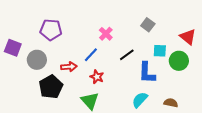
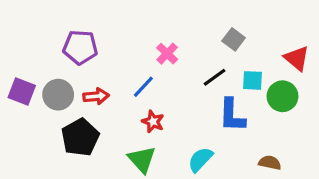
purple square: (13, 48) -> (22, 92), moved
black line: (127, 55) -> (215, 77), moved
red arrow: (69, 67) -> (96, 96), moved
cyan semicircle: (140, 100) -> (200, 159), moved

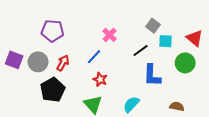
cyan square: (252, 80) -> (165, 41), moved
red arrow: (96, 96) -> (63, 63), turned -56

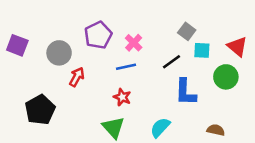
purple pentagon: (53, 31) -> (98, 35), moved, turned -30
blue line: (94, 57) -> (126, 67), moved, turned 35
purple square: (14, 60) -> (17, 45), moved
gray circle: (38, 62) -> (59, 53), moved
black pentagon: (53, 90) -> (40, 110), moved

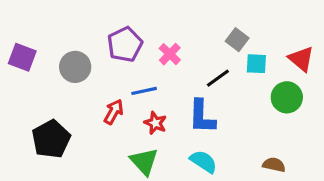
blue line: (126, 67) -> (144, 91), moved
red arrow: (77, 77) -> (114, 112), moved
blue L-shape: (185, 92) -> (202, 117), moved
cyan semicircle: (160, 127) -> (203, 161), turned 80

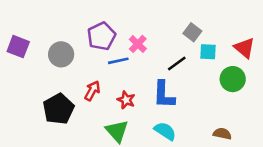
blue line: (144, 91) -> (118, 61), moved
black pentagon: (51, 139) -> (58, 109), moved

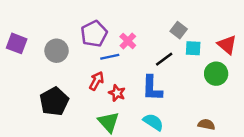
red arrow: (92, 91) -> (96, 81), moved

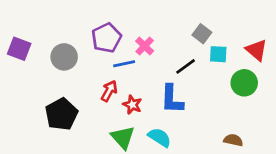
cyan semicircle: (153, 122) -> (160, 137), moved

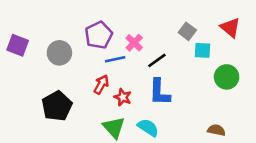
red triangle: (256, 50) -> (230, 28), moved
black line: (186, 66) -> (157, 60), moved

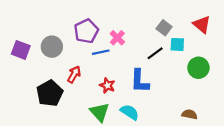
purple square: (18, 45) -> (21, 50), moved
black line: (157, 60) -> (155, 53), moved
red arrow: (101, 85) -> (74, 74), moved

